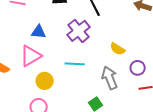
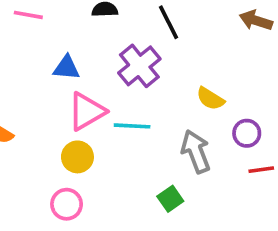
pink triangle: (31, 56) -> (87, 111), moved

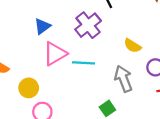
blue triangle: (67, 68) -> (42, 26), turned -42
yellow circle: (77, 157) -> (29, 88), moved

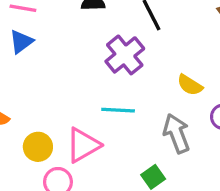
blue triangle: (42, 26) -> (21, 42), moved
pink triangle: (55, 54) -> (83, 145), moved

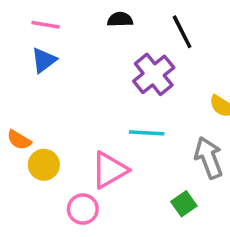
yellow circle: (38, 147) -> (44, 165), moved

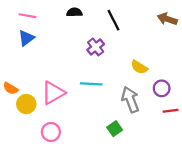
purple cross: (154, 74) -> (96, 47), size x0.7
pink triangle: (109, 170) -> (53, 93), moved

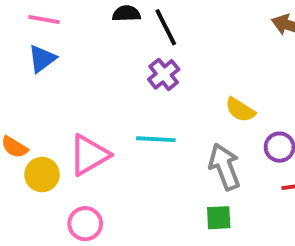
black line: (114, 20) -> (166, 27), moved
green square: (115, 129) -> (219, 218), moved, turned 32

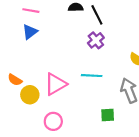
green square: (219, 218) -> (108, 115), moved

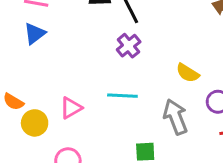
pink triangle: (55, 84) -> (71, 108), size x0.7

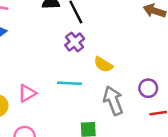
yellow semicircle: (188, 73) -> (103, 64), moved

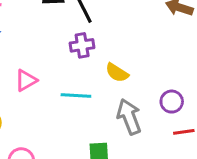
purple cross: (75, 42) -> (82, 45), turned 30
pink triangle: (27, 93) -> (26, 80), moved

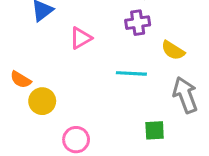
pink triangle: (26, 80) -> (81, 38), moved

